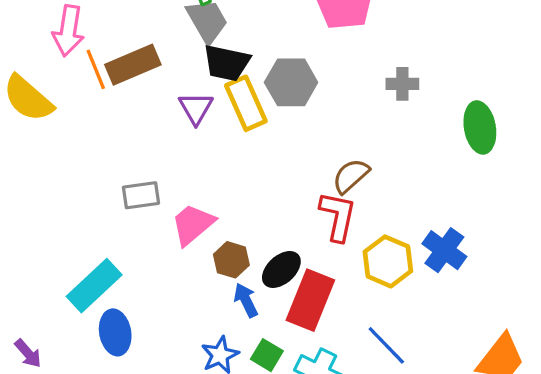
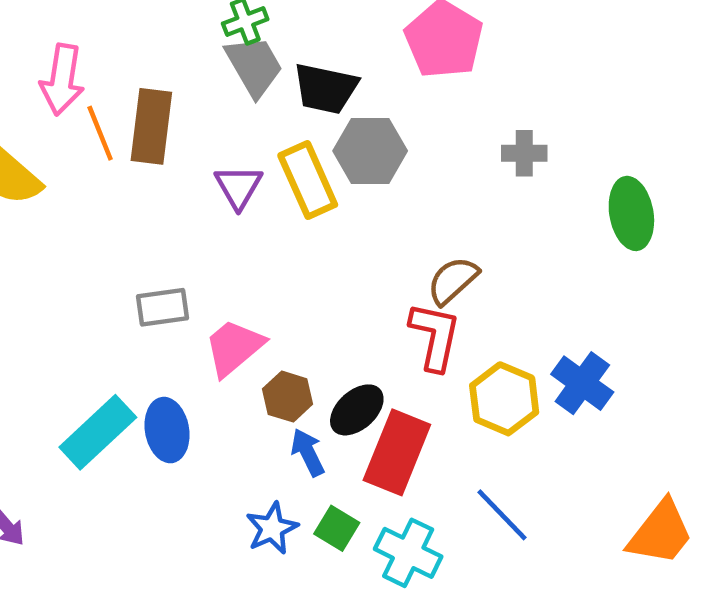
black trapezoid: (227, 63) -> (326, 88), moved
brown rectangle: (133, 65) -> (151, 126), turned -60
blue ellipse: (115, 332) -> (167, 430), moved

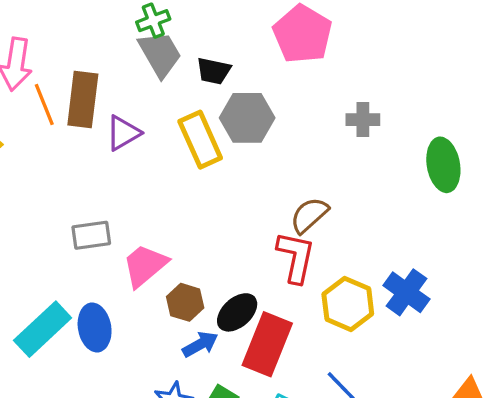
black trapezoid: (326, 88) -> (214, 71), size x0.7
purple triangle: (238, 187) -> (123, 133), moved, turned 30
blue arrow: (308, 452) -> (200, 344), turned 87

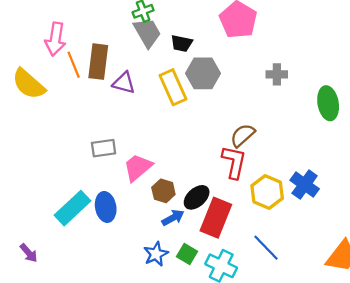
purple triangle: (123, 133) -> (124, 83), turned 45

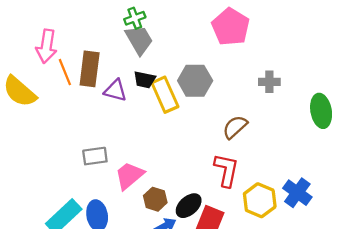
black trapezoid: (182, 43) -> (144, 80), moved
brown semicircle: (243, 135) -> (235, 127), moved

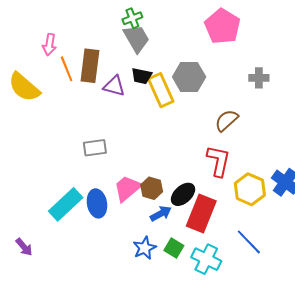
pink arrow: (46, 46) -> (49, 45), size x0.7
pink trapezoid: (129, 175) -> (127, 188), moved

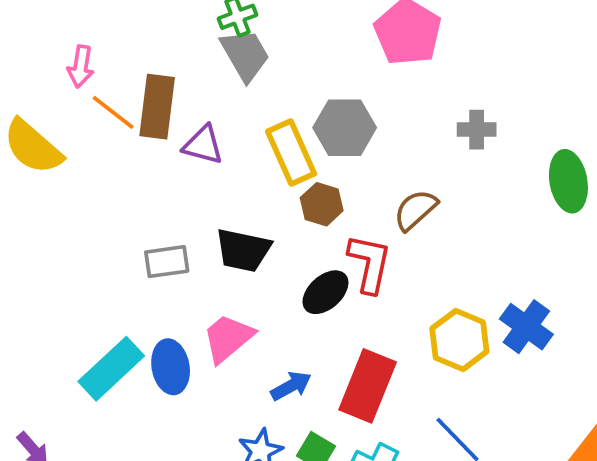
orange line: (67, 69) -> (113, 112), turned -30
black trapezoid: (142, 76) -> (243, 250), moved, size x1.4
red L-shape: (218, 161) -> (369, 263), moved
brown hexagon: (152, 188) -> (322, 204), moved
black ellipse: (183, 194) -> (325, 292), moved

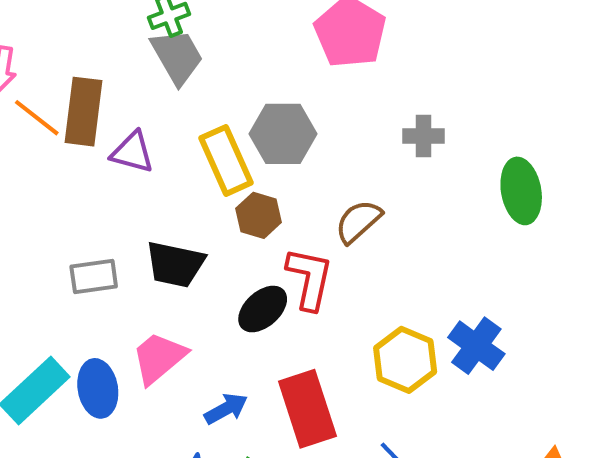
red rectangle: (368, 386) -> (307, 409), turned -40

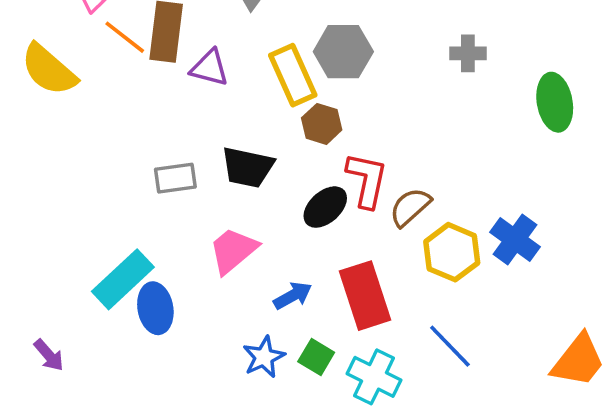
brown semicircle: (358, 221) -> (410, 207), moved
blue ellipse: (98, 388) -> (155, 308), moved

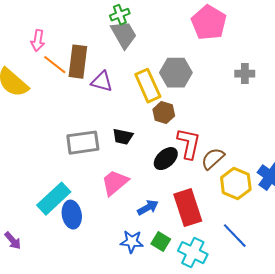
black trapezoid: (248, 167) -> (123, 137), size x0.7
gray rectangle: (175, 178) -> (83, 143), size x1.4
blue star: (264, 357) -> (132, 242), turned 30

